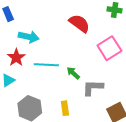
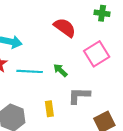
green arrow: (73, 73) -> (60, 70), moved
yellow rectangle: (65, 108) -> (49, 109), moved

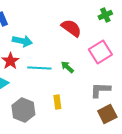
green cross: (102, 13) -> (105, 15), turned -32
gray L-shape: (79, 96) -> (100, 90), moved

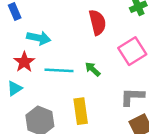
red semicircle: (71, 28) -> (97, 22), turned 40
yellow rectangle: (57, 102) -> (81, 111), size x1.5

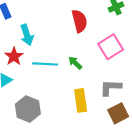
cyan arrow: (39, 38) -> (27, 35), turned 60
yellow rectangle: (81, 111) -> (81, 100), moved

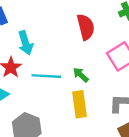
yellow rectangle: (81, 100) -> (80, 104), moved

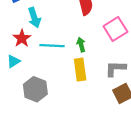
green arrow: (81, 75) -> (81, 45), turned 32

